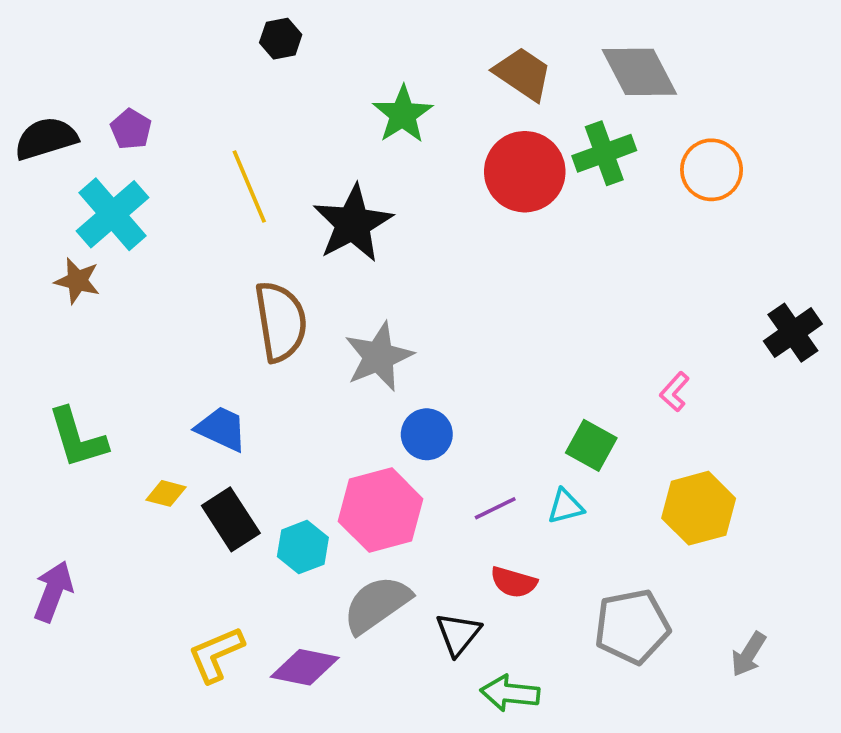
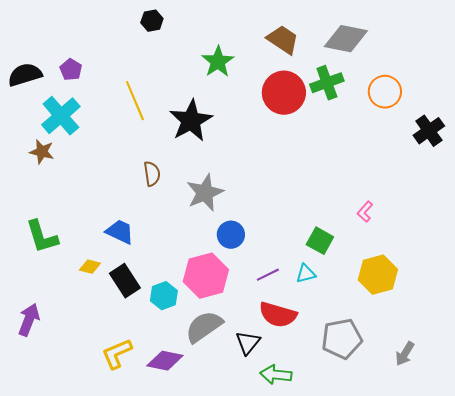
gray diamond: (639, 72) -> (346, 39), turned -51
brown semicircle: (281, 321) -> (152, 174), size x0.6
black cross: (793, 333) -> (429, 131), moved
red semicircle: (514, 582) -> (278, 315), size x1.5

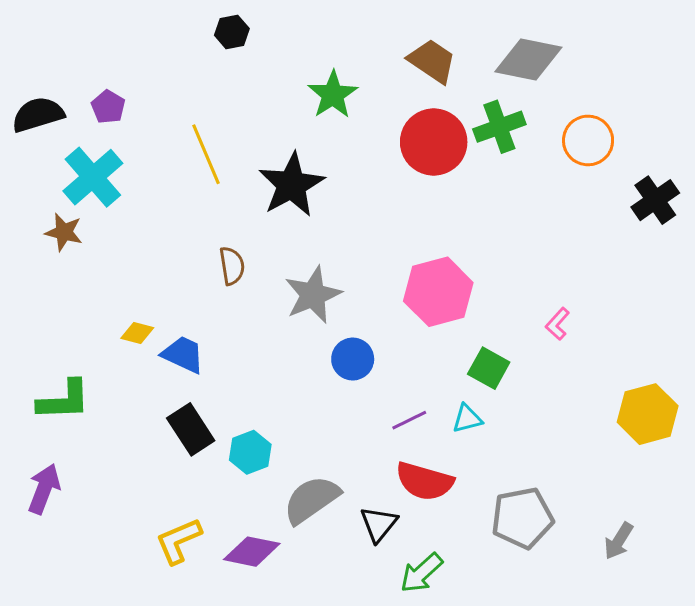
green L-shape: (42, 237) -> (64, 400), moved, turned -75
yellow diamond: (90, 267) -> (137, 333), moved
yellow hexagon: (378, 275) -> (648, 414), moved
pink hexagon: (206, 276) -> (438, 292), moved
green arrow: (276, 375) -> (421, 573), turned -48

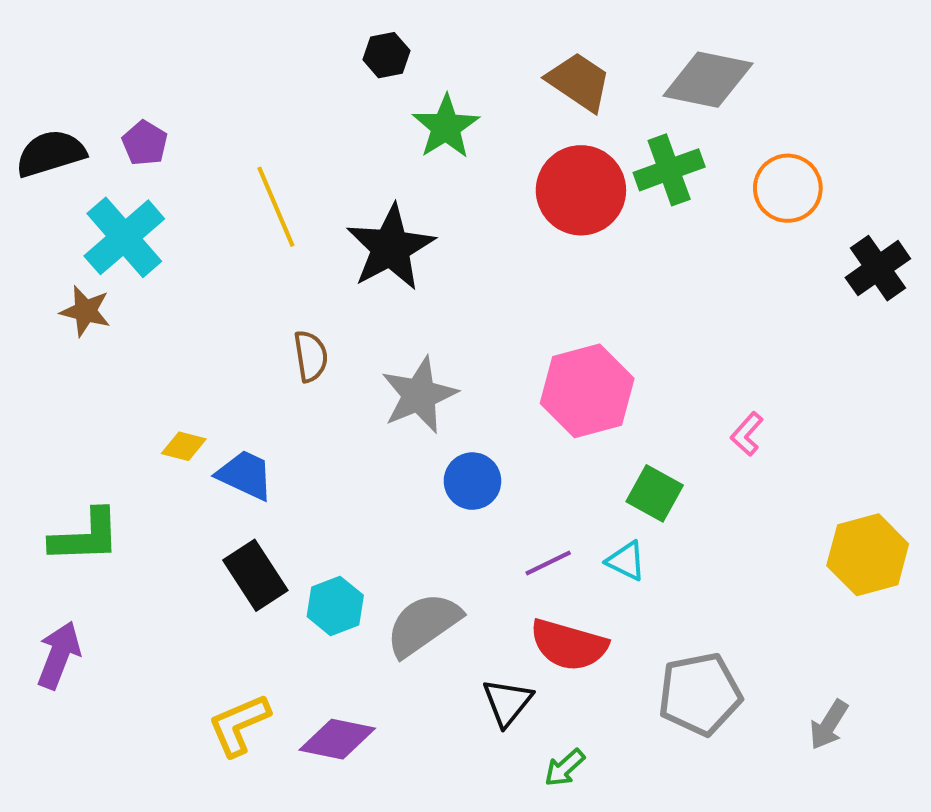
black hexagon: (232, 32) -> (386, 55), moved
cyan triangle: (467, 419) -> (626, 561), turned 40
gray semicircle: (311, 500) -> (423, 624), moved
green arrow: (421, 573) -> (565, 768), size x0.7

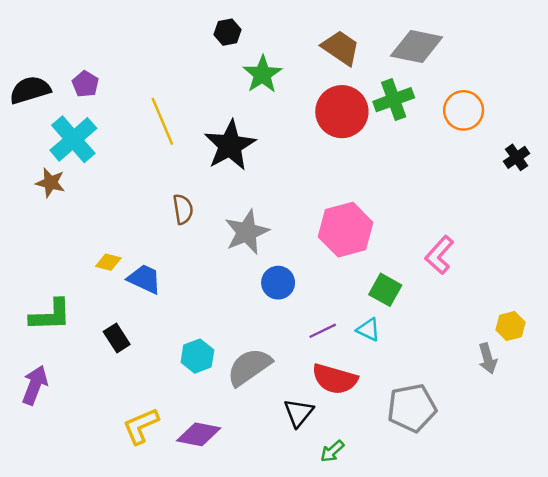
black cross: (878, 268) -> (517, 157), size x0.7
pink L-shape: (747, 434) -> (439, 255), size x1.5
yellow hexagon: (868, 555) -> (511, 326), size x0.6
black rectangle: (255, 575) -> (117, 338), moved, size x0.7
gray arrow: (829, 725) -> (488, 359), moved, turned -48

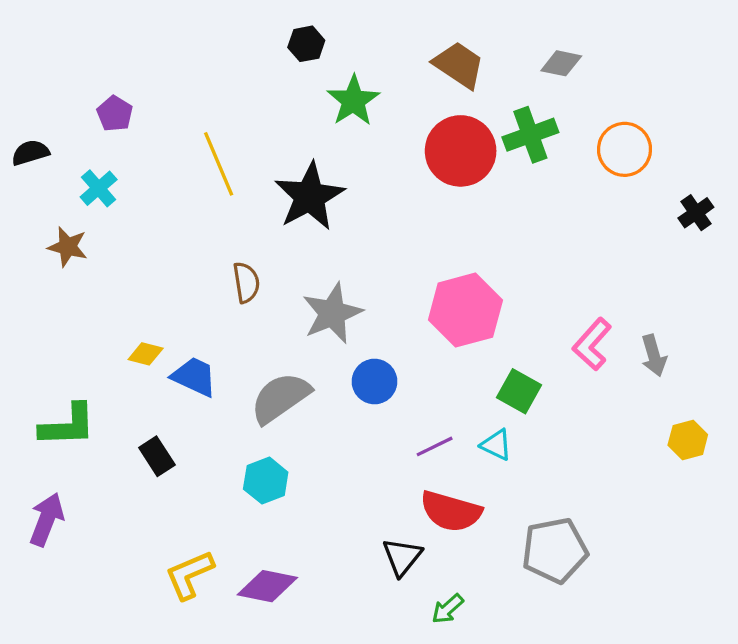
gray diamond: (417, 47) -> (561, 63), size x0.6
black semicircle: (30, 90) -> (30, 153), moved, size x0.7
cyan cross: (73, 139) -> (99, 188), size x0.6
gray arrow: (488, 359) -> (654, 356), moved
gray semicircle: (249, 367) -> (280, 398), moved

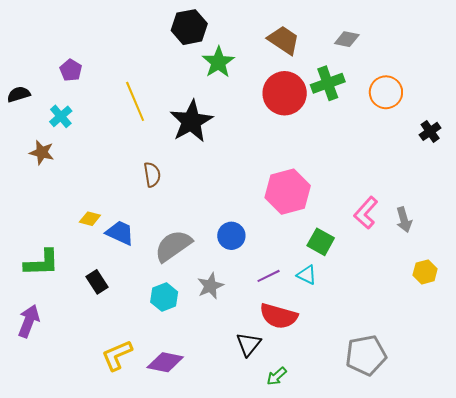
black hexagon: (306, 44) -> (189, 27), size x1.6
gray star: (332, 313) -> (210, 286), moved, size x0.7
gray pentagon: (555, 550) -> (366, 355), moved

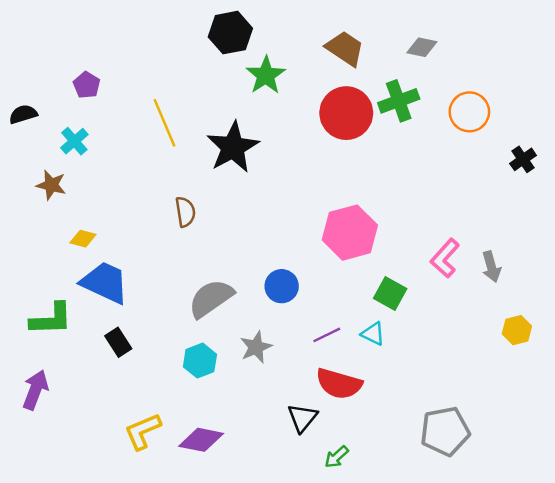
yellow diamond: (90, 219) -> (83, 239), moved
blue trapezoid: (120, 233) -> (105, 283), moved, size x1.4

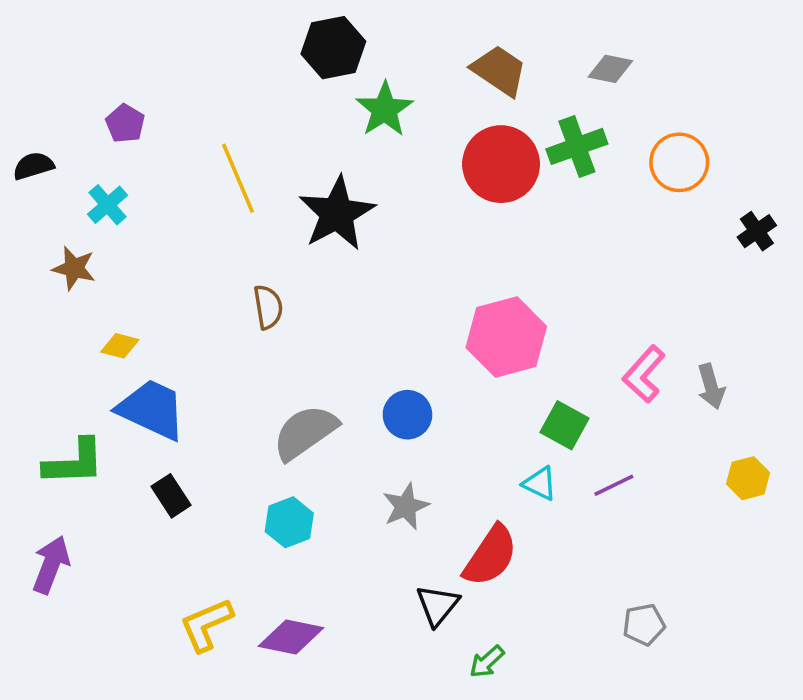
purple line: (327, 335) -> (614, 485), moved
gray star: (256, 347) -> (406, 506), moved
red semicircle: (339, 384) -> (490, 556), turned -72
gray pentagon: (445, 431) -> (644, 625), size x0.6

